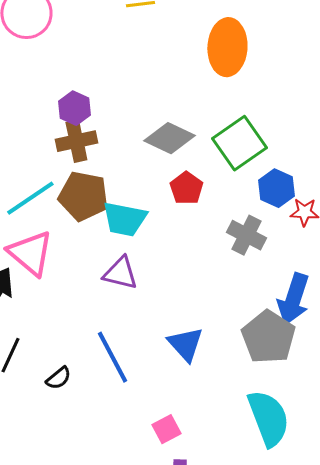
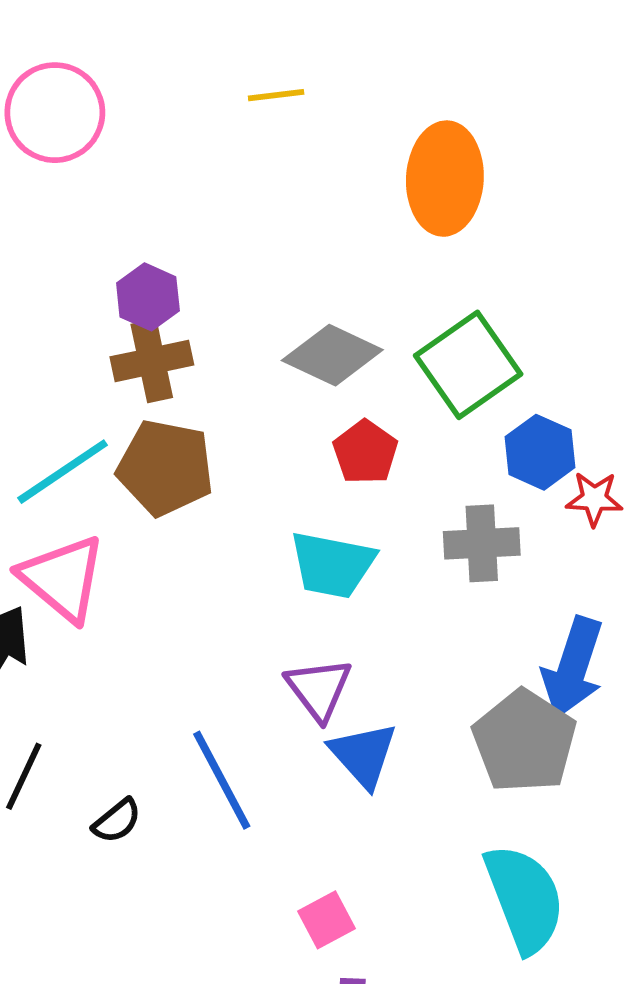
cyan trapezoid: (124, 219) -> (332, 565), moved
gray cross: (246, 235) -> (482, 543), turned -30
purple triangle: (120, 273) -> (319, 689), moved, turned 39

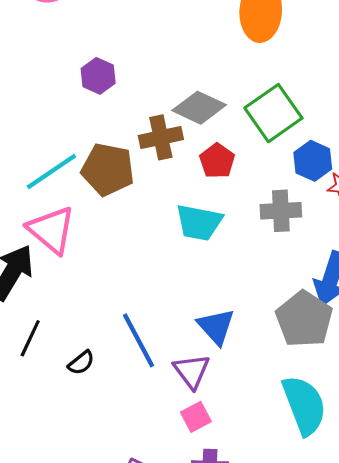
brown cross: (152, 361) -> (161, 137), moved
purple triangle: (319, 689) -> (192, 371), moved

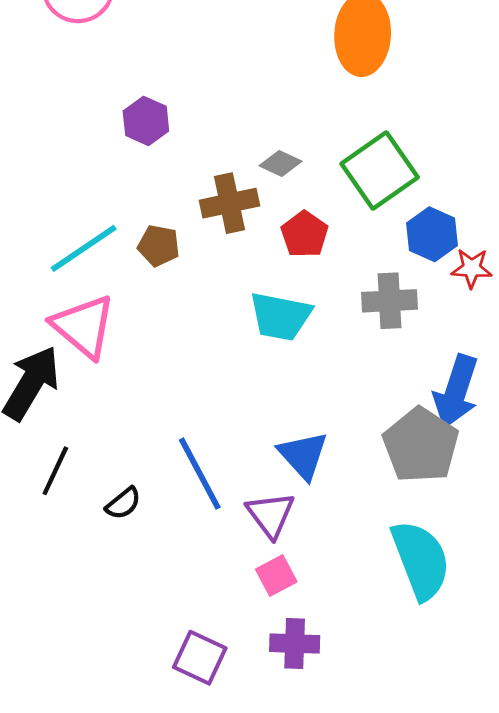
gray diamond: (199, 108) -> (280, 163), size x0.6
brown pentagon: (108, 169) -> (159, 246), size x0.6

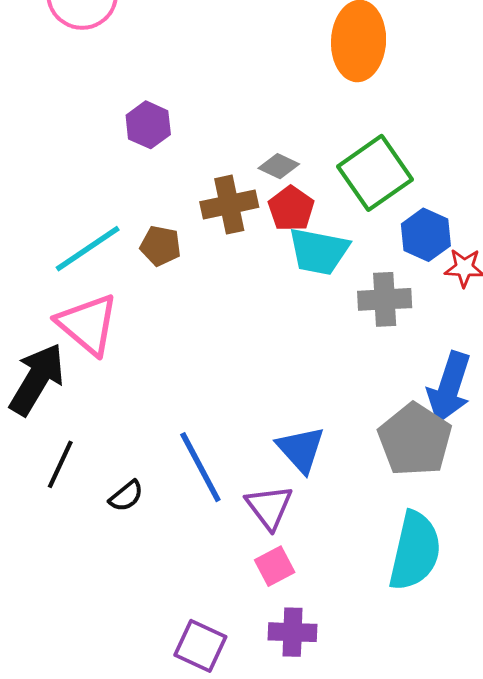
red pentagon: (305, 234) -> (291, 209), moved
cyan trapezoid: (280, 316) -> (319, 251), moved
cyan semicircle: (421, 560) -> (415, 551), turned 34

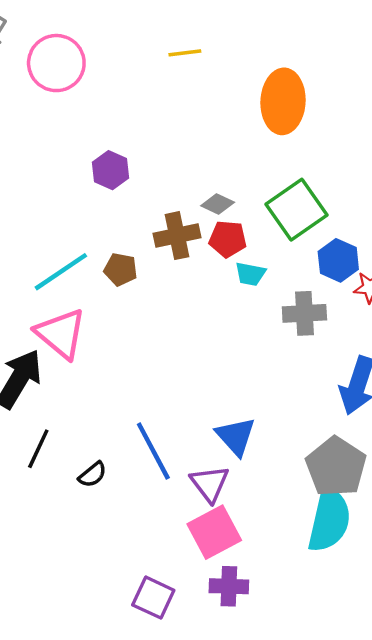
red pentagon: (291, 209) -> (228, 239), turned -30
cyan trapezoid: (319, 251) -> (250, 274), size x0.6
gray pentagon: (415, 440) -> (336, 467), moved
pink square: (275, 566) -> (214, 532), size x1.6

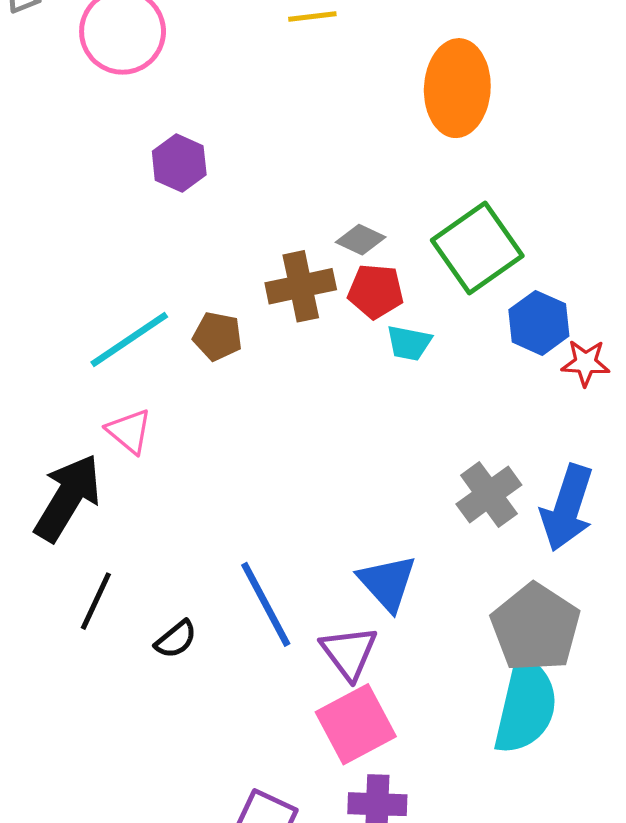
purple hexagon: (110, 170) -> (179, 163), moved
gray cross: (304, 313) -> (489, 494), moved, turned -33
pink triangle: (61, 334) -> (129, 431), size x0.6

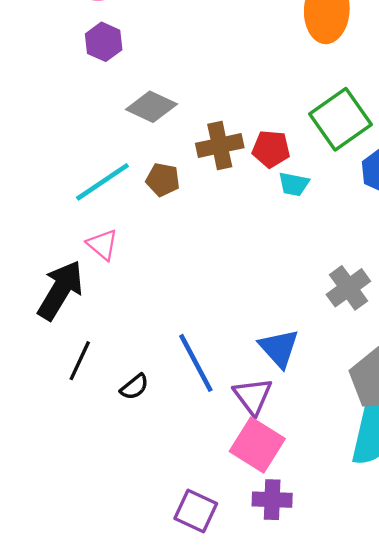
purple hexagon: (179, 163) -> (104, 42), moved
gray diamond: (361, 240) -> (151, 107), moved, size x1.5
pink square: (356, 724) -> (257, 445), turned -30

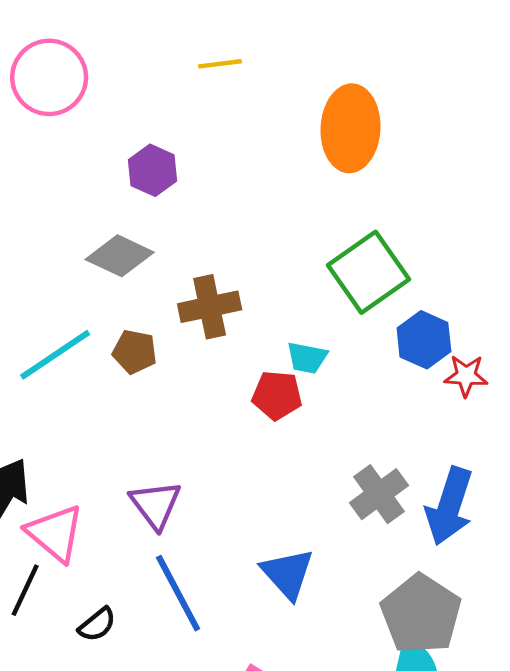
purple hexagon: (104, 42) -> (153, 170), moved
red pentagon: (271, 149) -> (277, 395), moved
pink triangle: (102, 245) -> (55, 533), moved, size x1.4
purple triangle: (253, 396) -> (156, 505), moved

